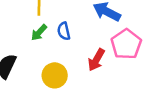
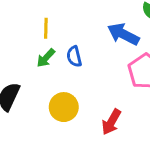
red arrow: (96, 60) -> (111, 122), moved

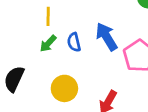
blue arrow: (123, 34) -> (107, 37), moved, turned 32

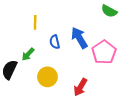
green arrow: (48, 44) -> (28, 54), moved

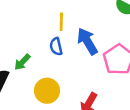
yellow line: (35, 22) -> (61, 22), moved

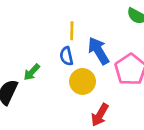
yellow circle: (47, 91) -> (82, 81), moved

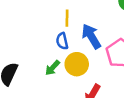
green arrow: (32, 72) -> (52, 68), moved

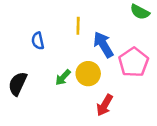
blue semicircle: (62, 41) -> (38, 41), moved

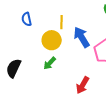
blue semicircle: (38, 41) -> (27, 19), moved
yellow circle: (88, 74) -> (52, 40), moved

